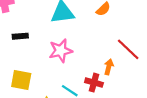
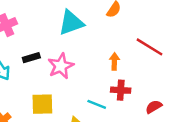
pink star: (61, 51) -> (61, 66), moved
orange arrow: (109, 67) -> (114, 61), moved

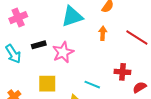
orange arrow: (114, 61) -> (103, 33), moved
red cross: (121, 90) -> (122, 72), moved

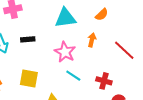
pink star: (63, 52) -> (65, 52), moved, turned -30
cyan line: (92, 85) -> (73, 76), moved

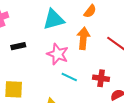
orange arrow: (92, 40) -> (83, 38), size x1.5
yellow square: (29, 79) -> (14, 89), moved

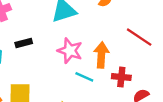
orange arrow: (83, 38) -> (101, 55), moved

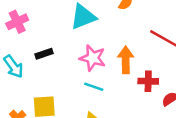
cyan line: (84, 77) -> (94, 87), moved

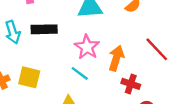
black rectangle: (44, 54) -> (44, 29), size x1.5

